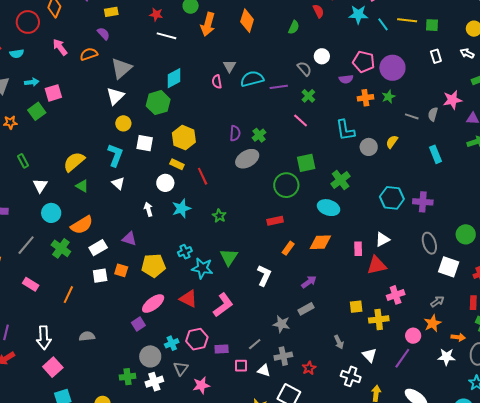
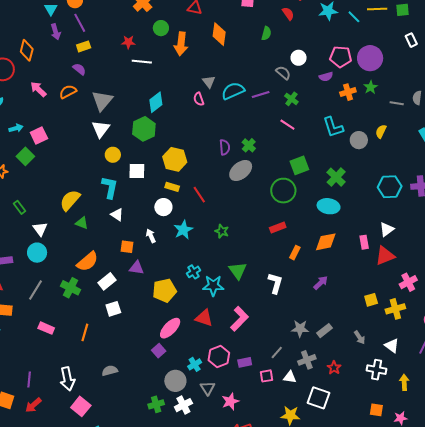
cyan circle: (51, 213) -> (37, 253), moved
orange square: (121, 270) -> (127, 247), moved
gray rectangle: (306, 309) -> (324, 331), moved

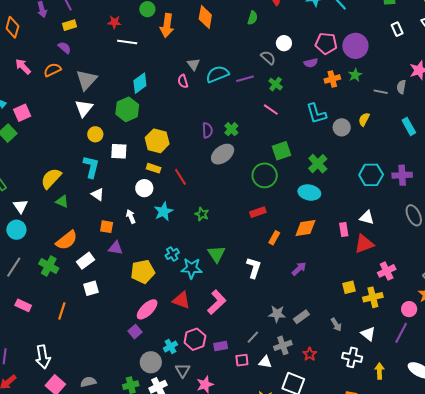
white triangle: (387, 229) -> (367, 217), turned 49
gray semicircle: (110, 371) -> (88, 382), moved

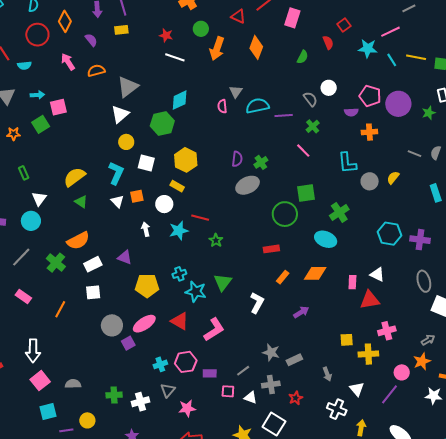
purple semicircle: (64, 48) -> (91, 40), moved
green star: (355, 75) -> (429, 113), moved
red line: (180, 177) -> (200, 218), moved, turned -54
orange square: (107, 227) -> (137, 196), moved, turned -32
gray circle: (151, 362) -> (112, 325), moved

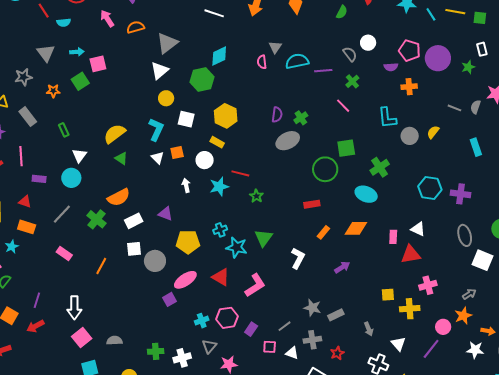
gray circle: (112, 325) -> (155, 261), moved
purple rectangle: (210, 373) -> (251, 329), turned -56

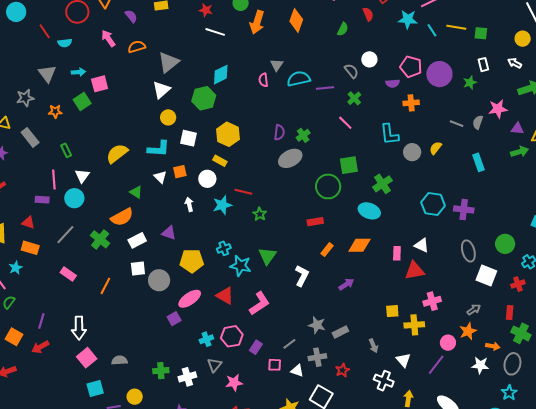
cyan L-shape: (156, 129) -> (159, 149), turned 70
pink line: (21, 156) -> (54, 179), moved
green triangle: (121, 158) -> (136, 192), moved

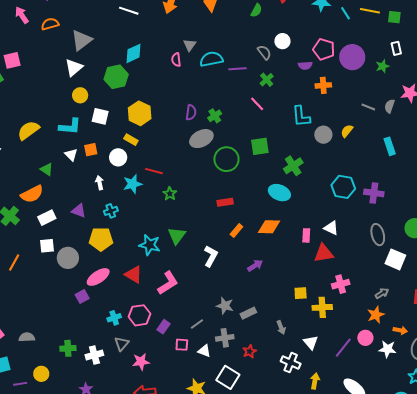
green circle: (328, 187) -> (226, 159), moved
cyan cross: (224, 248) -> (111, 211), moved
pink circle: (448, 343) -> (365, 338), moved

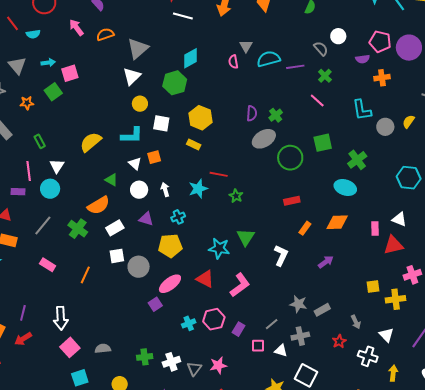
white circle: (118, 157) -> (139, 190), moved
gray triangle: (122, 344) -> (194, 369), moved
red star: (250, 351) -> (339, 341), moved

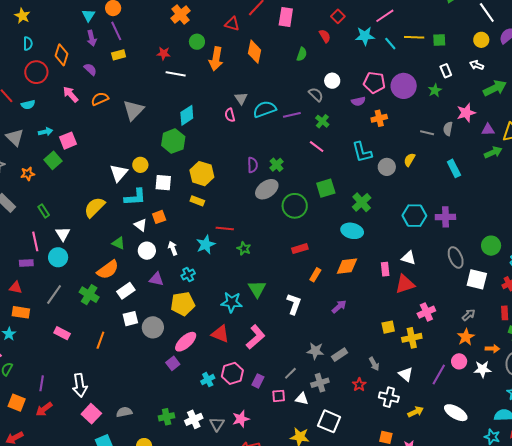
white triangle: (132, 76) -> (119, 173), moved
yellow arrow: (393, 373) -> (416, 412), turned 63

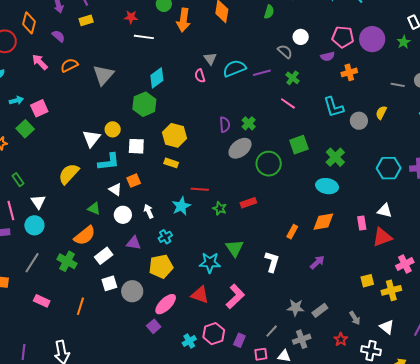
red rectangle: (300, 249) -> (248, 203), moved

